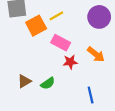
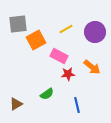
yellow line: (56, 16) -> (66, 29), moved
brown triangle: (24, 81) -> (16, 104), moved
blue line: (91, 95) -> (77, 105), moved

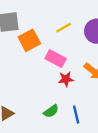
green semicircle: (47, 94) -> (51, 111), moved

